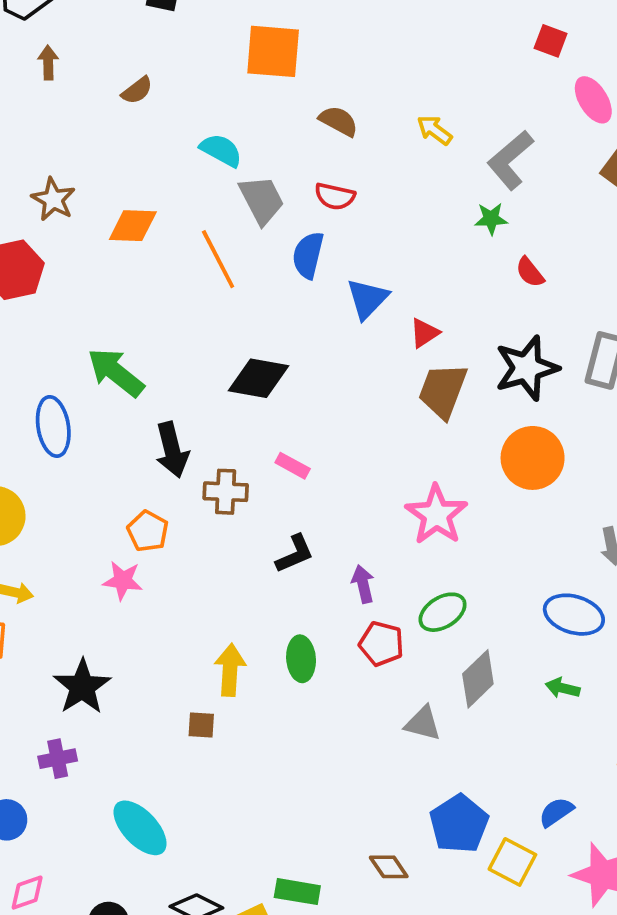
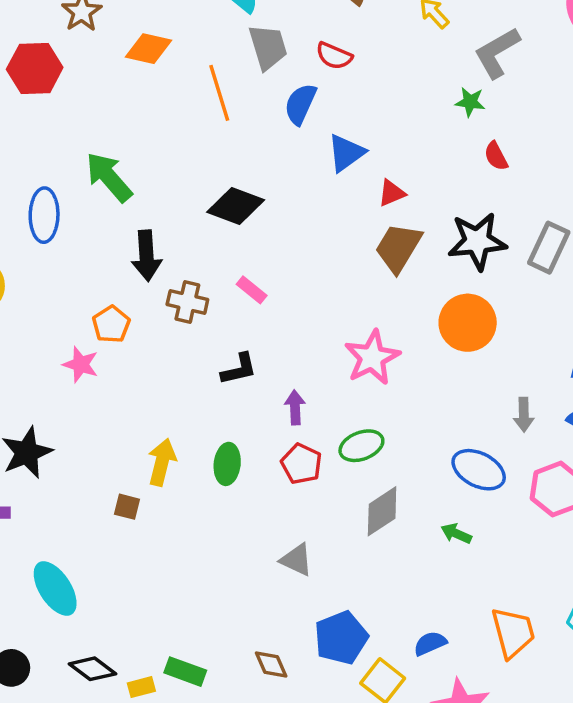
gray triangle: (423, 723) -> (297, 560), moved

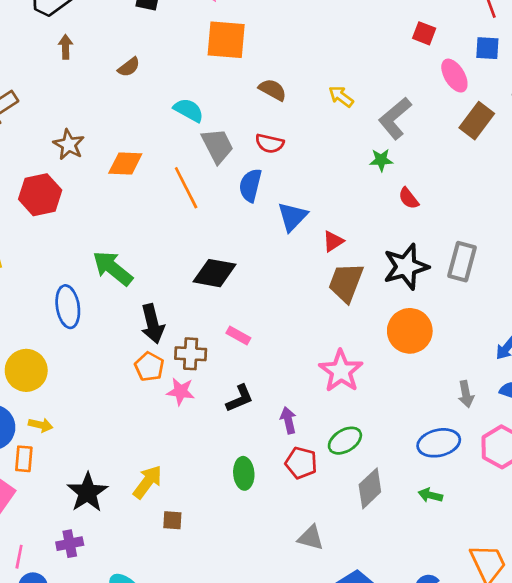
orange pentagon: (111, 324) -> (149, 367), moved
pink star: (81, 364) -> (181, 392), moved
yellow arrow: (162, 462) -> (148, 482), moved, turned 33
blue ellipse: (479, 470) -> (439, 443), turned -30

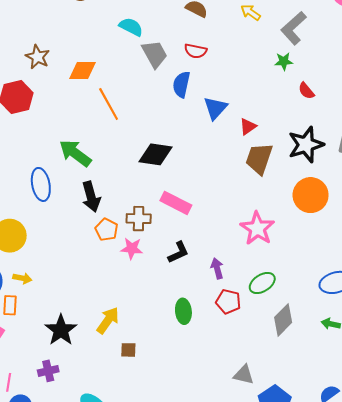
orange line: (186, 188) -> (109, 104), moved
black arrow: (153, 324) -> (91, 197), moved
pink rectangle: (238, 335) -> (176, 203), size x1.6
gray triangle: (311, 538) -> (244, 375), moved

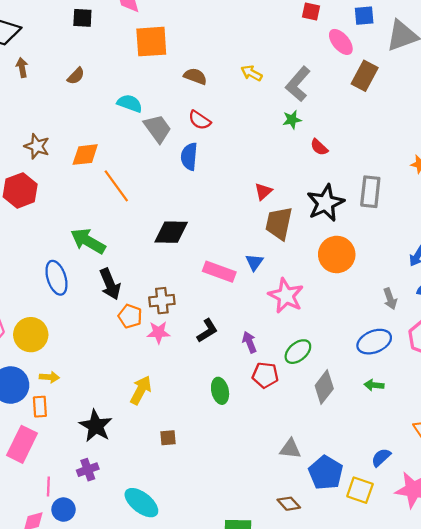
red semicircle: (196, 51) -> (200, 120), turned 30
blue triangle: (215, 108) -> (254, 262), moved, size x0.7
pink rectangle: (176, 203) -> (219, 272), moved
yellow arrow: (108, 320) -> (141, 390), moved

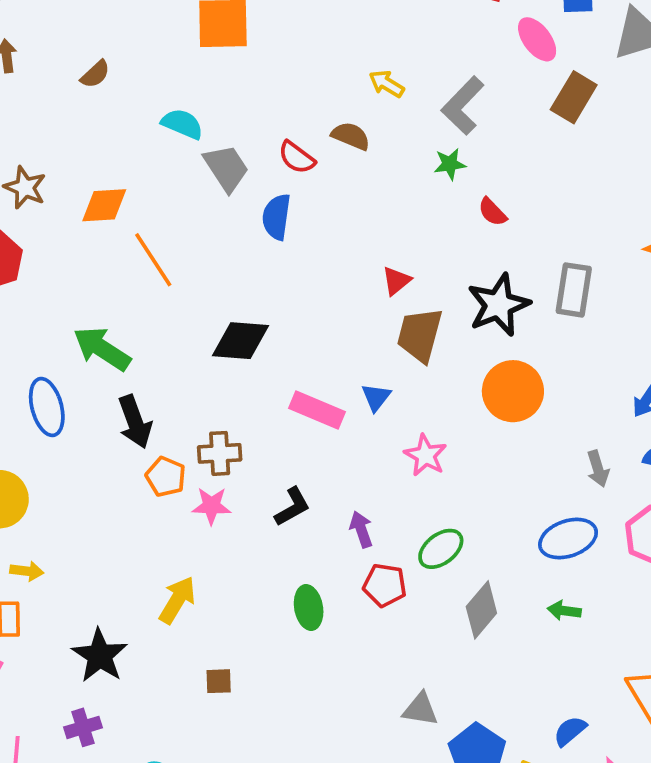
brown semicircle: (195, 76) -> (351, 136), moved
pink star: (286, 296) -> (425, 455), size x0.7

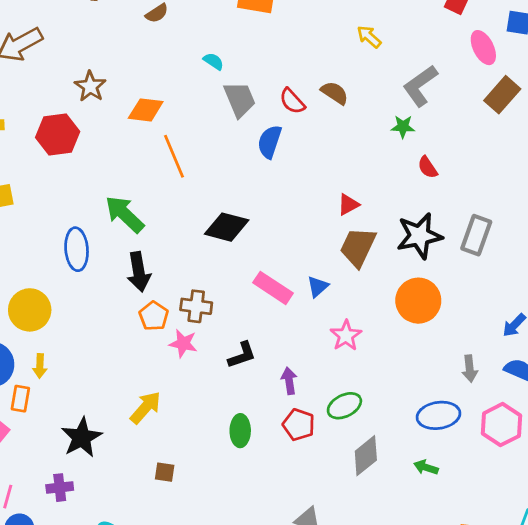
yellow arrow: (387, 84) -> (369, 37), moved
cyan semicircle: (182, 124) -> (213, 61), size x0.7
yellow arrow: (27, 571) -> (40, 366), turned 75

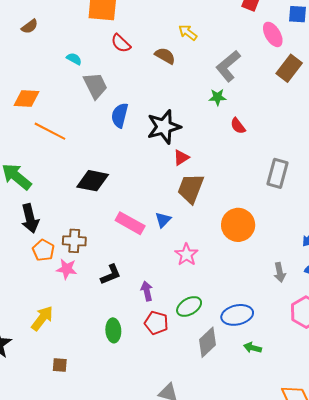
brown semicircle: (335, 93) -> (165, 56), moved
red semicircle: (292, 101) -> (121, 43), moved
orange line: (174, 156) -> (50, 131), turned -36
black star: (419, 236) -> (164, 127), moved
blue ellipse: (439, 415) -> (237, 315), moved

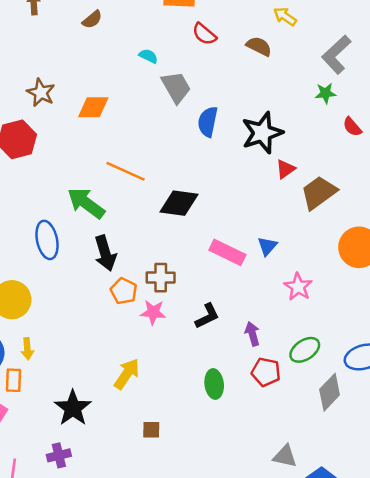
orange line: (50, 131) -> (125, 171), moved
brown trapezoid: (191, 188) -> (319, 193), moved, turned 36

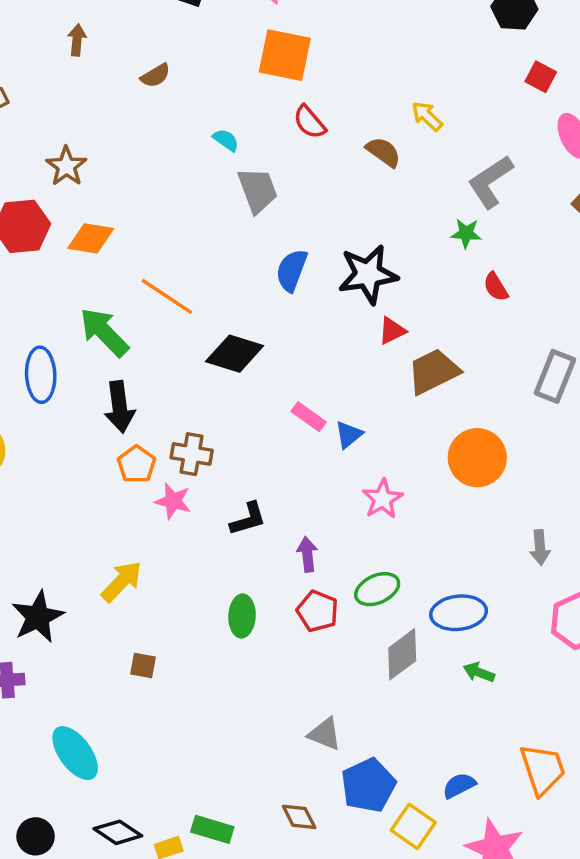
orange diamond: (93, 107) -> (91, 238), moved
blue semicircle: (208, 122) -> (292, 270), moved
pink rectangle: (227, 252) -> (309, 417), moved, size x0.7

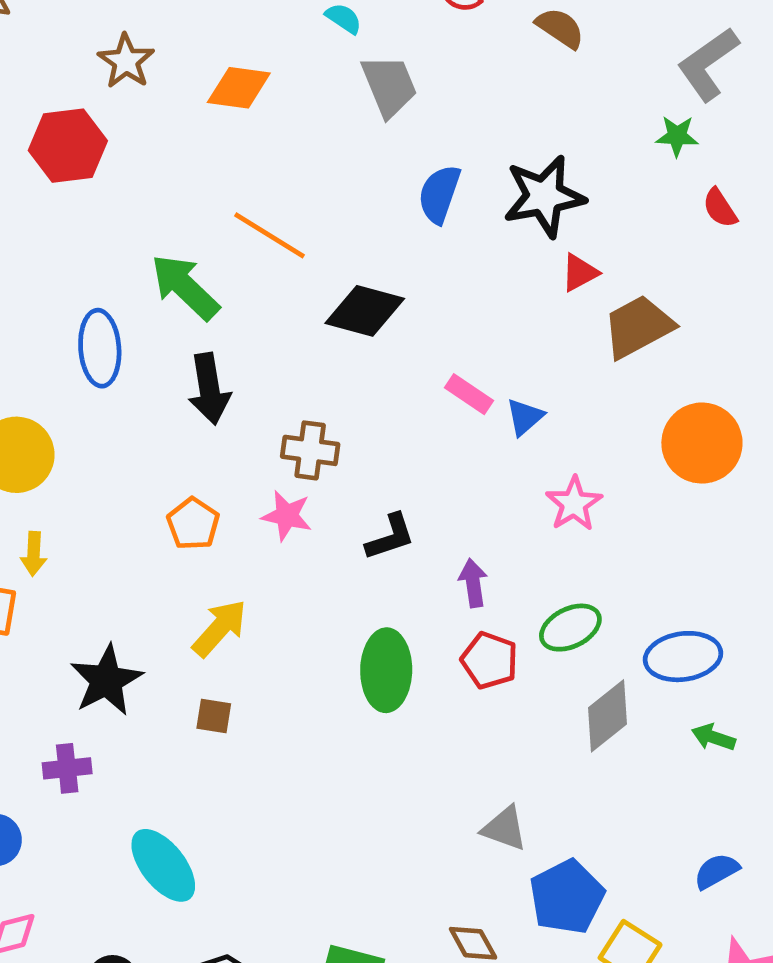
orange diamond: (91, 238) -> (239, 88), moved
orange pentagon: (137, 464) -> (193, 524), moved
green ellipse: (242, 616) -> (386, 670), size x1.4
brown square: (143, 666) -> (214, 716), moved
blue semicircle: (459, 785) -> (716, 871), moved

